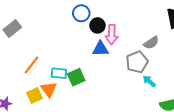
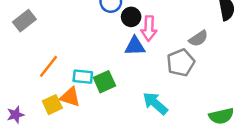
cyan arrow: (149, 81) -> (155, 103), moved, size x1.5
orange triangle: (49, 89) -> (70, 97), turned -36

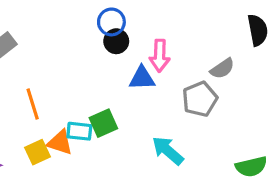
black circle: (131, 17) -> (116, 41), moved
orange line: (49, 66) -> (33, 104), turned -55
cyan rectangle: (83, 77) -> (79, 131), moved

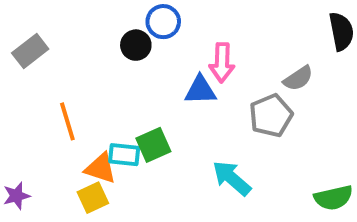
black circle: (116, 41) -> (136, 45), moved
yellow square: (37, 152) -> (93, 198), moved

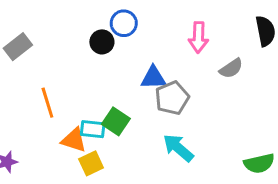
pink arrow: (222, 63) -> (198, 37), moved
gray pentagon: (271, 116) -> (172, 98), moved
green square: (153, 145) -> (116, 121), turned -32
yellow square: (93, 198) -> (91, 163), moved

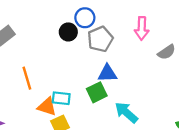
blue triangle: (153, 78) -> (107, 73), moved
gray pentagon: (172, 98) -> (100, 39), moved
green square: (116, 121) -> (97, 92), moved, turned 30

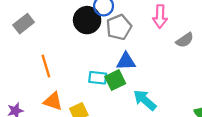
black circle: (68, 32) -> (87, 20), size x1.5
cyan rectangle: (61, 98) -> (98, 78), moved
orange triangle: (47, 107) -> (53, 101), moved

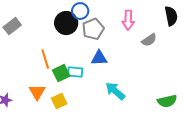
orange line: (46, 66) -> (45, 59), moved
green square: (115, 80) -> (61, 73), moved
orange triangle: (53, 101) -> (37, 92), turned 42

